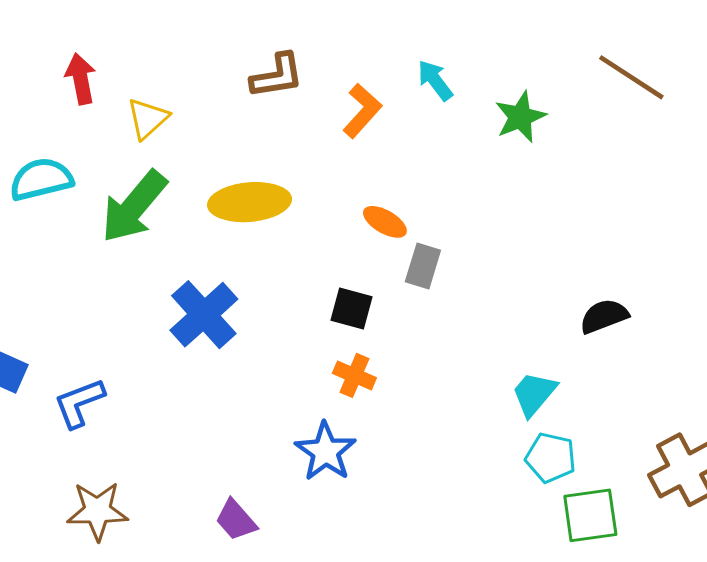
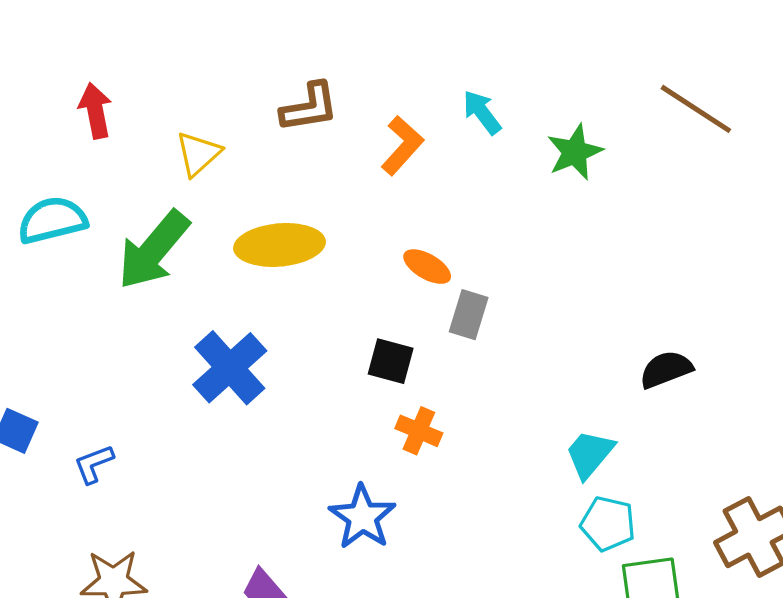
yellow triangle: (148, 118) -> (198, 154), moved
orange cross: (354, 375) -> (419, 431), moved
blue L-shape: (79, 403) -> (94, 464), size x0.7

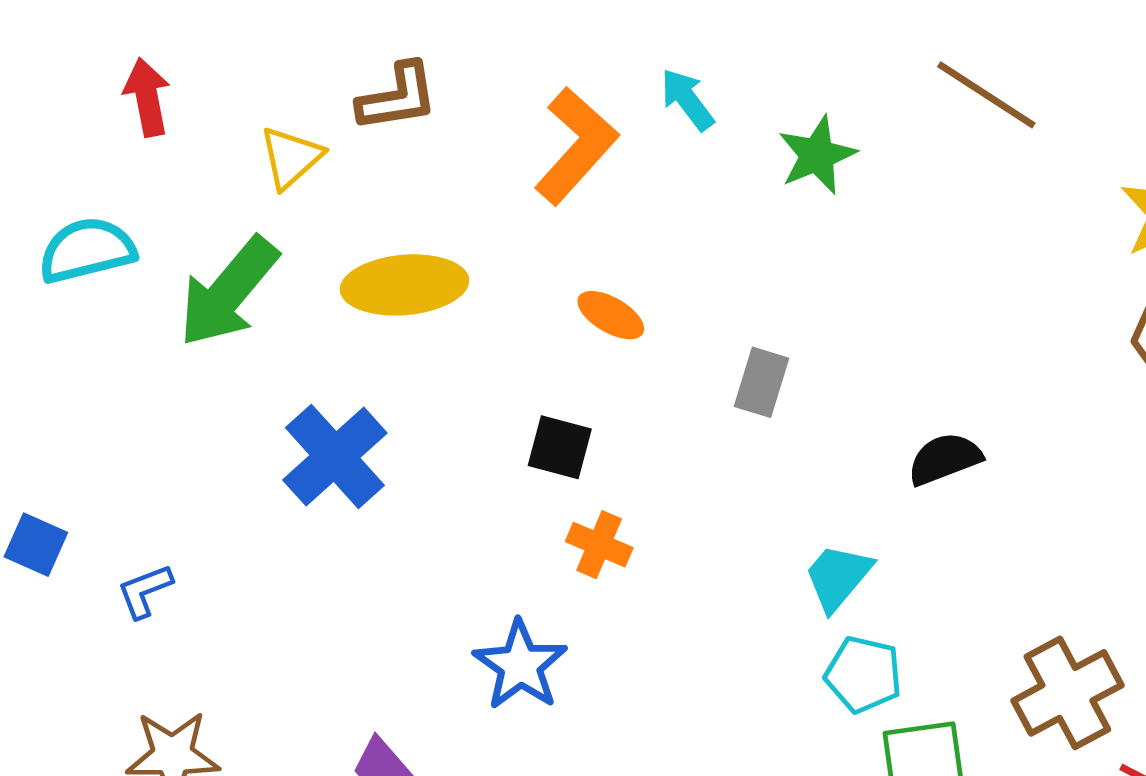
brown L-shape: (309, 107) -> (398, 97), moved
orange L-shape: (402, 145) -> (576, 146), size x1.4
gray rectangle: (469, 315) -> (761, 382), moved

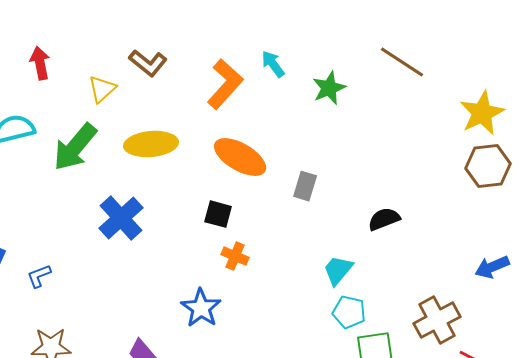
brown L-shape: (398, 97) -> (148, 63), turned 48
orange ellipse: (611, 315) -> (240, 157), size x1.8

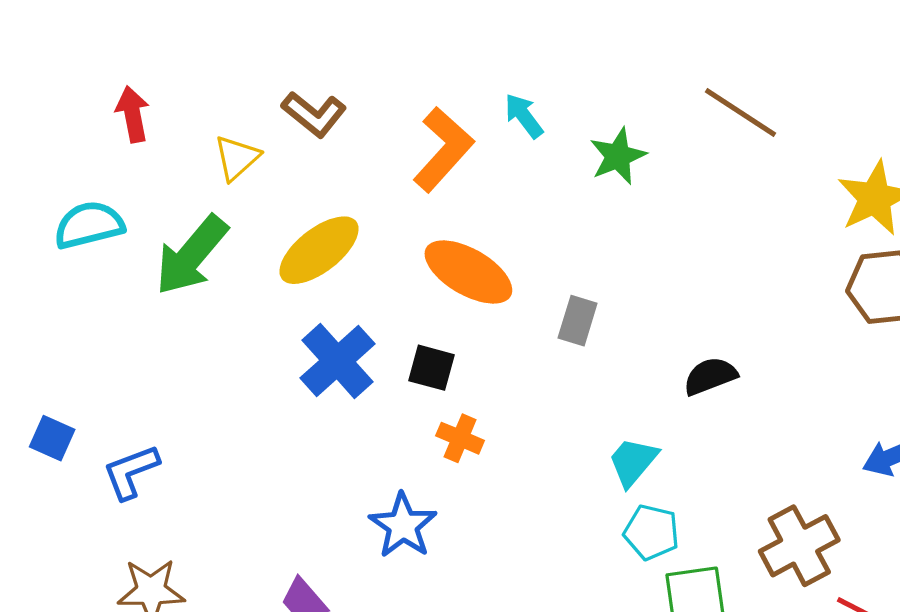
yellow ellipse: (151, 144) -> (319, 250), turned -33
blue cross: (121, 218) -> (337, 361), moved
blue L-shape: (39, 276) -> (131, 472), size x1.4

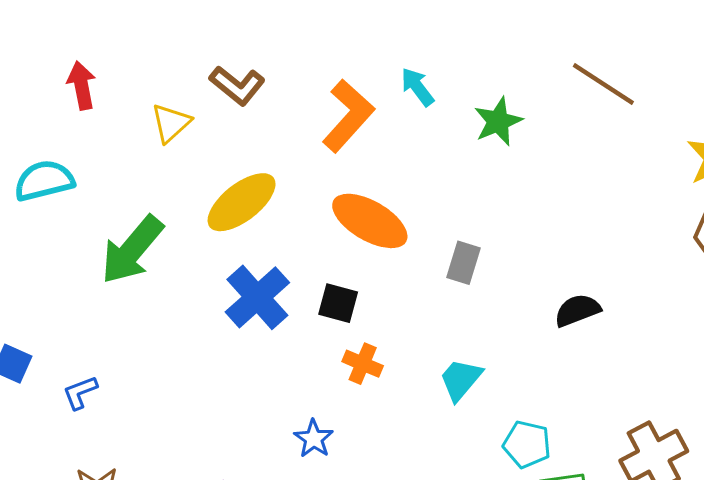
green arrow: (191, 255) -> (132, 250), moved
cyan trapezoid: (633, 462) -> (461, 379), moved
blue L-shape: (131, 472) -> (80, 392), size x0.7
blue star: (403, 526) -> (314, 439), size x0.7

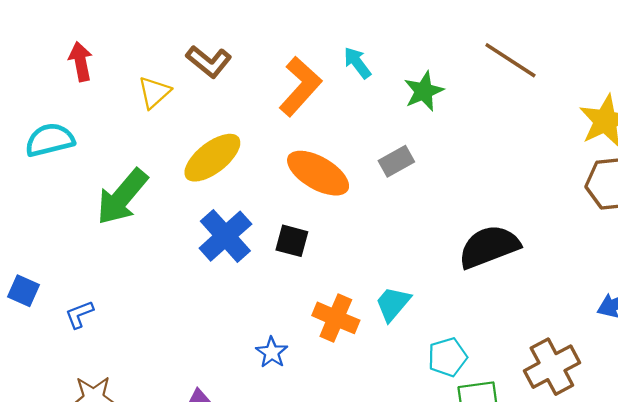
gray rectangle: (464, 263) -> (396, 161), moved, turned 44
black semicircle: (577, 310) -> (489, 247), size x1.6
orange cross: (363, 364) -> (336, 318), moved, size x1.4
cyan pentagon: (527, 444) -> (447, 357), turned -30

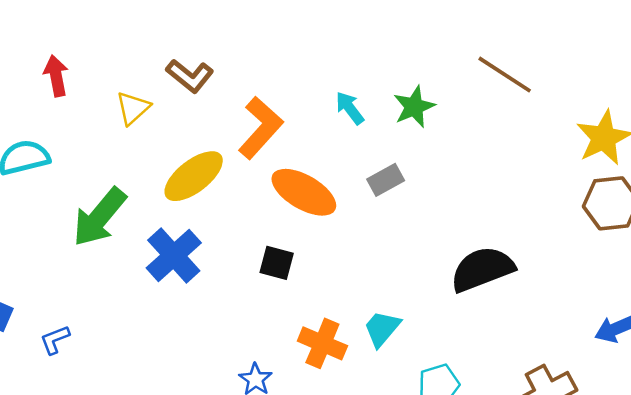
cyan arrow: (357, 63) -> (350, 108), moved
orange L-shape: (300, 86) -> (261, 128), moved
blue cross: (225, 236) -> (174, 255), moved

